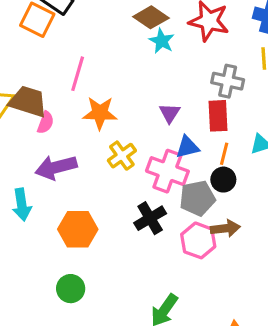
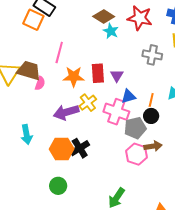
red rectangle: (218, 116) -> (98, 73), moved
purple arrow: (56, 167) -> (66, 112), moved
black cross: (150, 218) -> (80, 148), moved

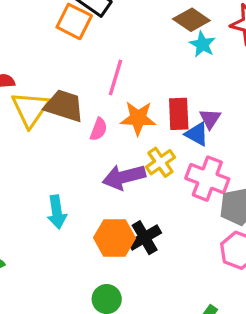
pink semicircle: (40, 83) -> (99, 129), moved
blue triangle: (128, 96) -> (197, 134), moved, turned 42

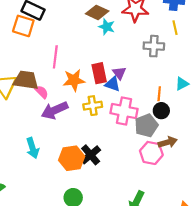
pink semicircle: (99, 129) -> (42, 92), moved, turned -56
yellow cross: (160, 162) -> (93, 106), turned 36
purple arrow: (124, 177) -> (55, 110), moved

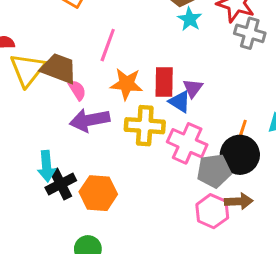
gray cross: (154, 46) -> (250, 33), moved
yellow cross: (93, 106) -> (145, 126), size x1.4
black circle: (161, 111) -> (240, 155), size x1.6
black cross: (91, 155) -> (61, 184), moved

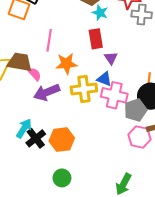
red rectangle: (164, 82) -> (96, 39), moved
blue triangle: (180, 102) -> (104, 79), moved
cyan arrow: (46, 166) -> (24, 128), turned -132

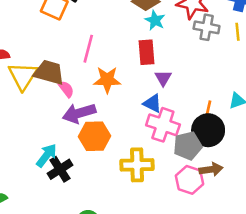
yellow cross: (84, 89) -> (137, 165), moved
orange hexagon: (62, 140) -> (95, 136), moved

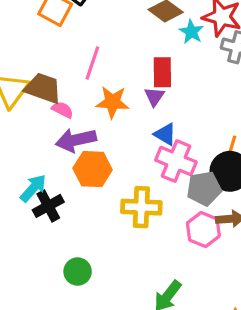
cyan star: (155, 20) -> (191, 32), moved
purple triangle: (163, 78) -> (154, 97), moved
pink semicircle: (66, 89) -> (62, 110), turned -30

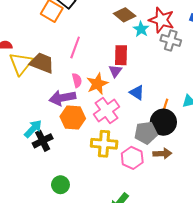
orange star: (113, 102) -> (97, 84), moved, turned -30
pink semicircle: (62, 110) -> (77, 80), moved, turned 48
blue triangle: (165, 134) -> (137, 92), moved
pink cross: (176, 161) -> (106, 111), moved, turned 30
pink hexagon: (203, 230) -> (132, 158), moved

